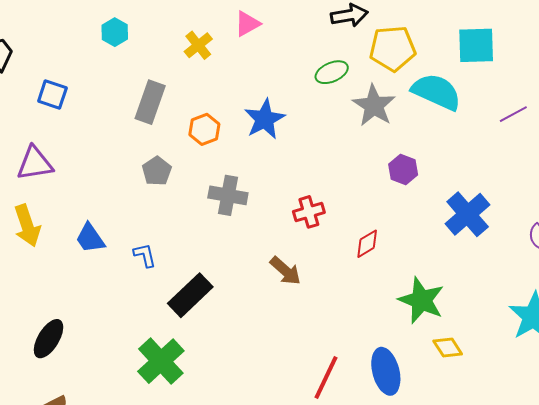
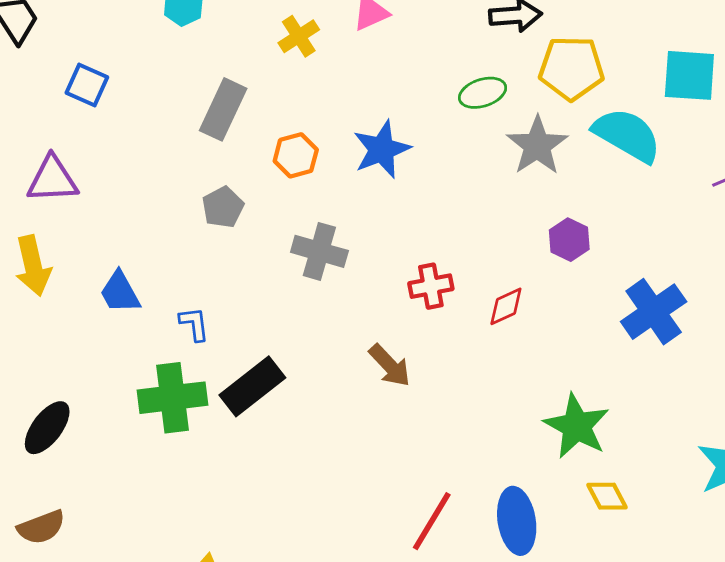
red diamond: (367, 244) -> (506, 306), moved
green cross: (161, 361) -> (172, 398), moved, turned 30

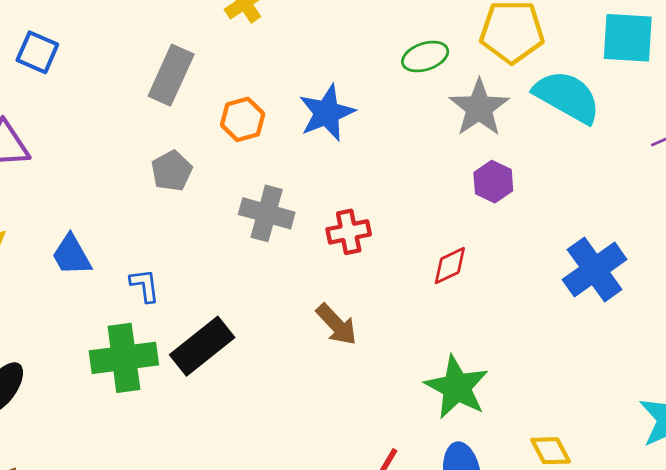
purple hexagon: (569, 240) -> (493, 182), moved
red cross: (431, 286) -> (349, 232), moved
green star: (577, 426) -> (457, 387), moved

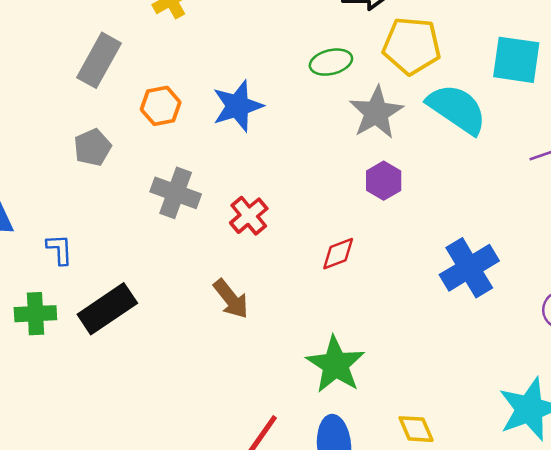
red cross: (349, 232) -> (249, 216), turned -33
green cross: (124, 358) -> (35, 314), size x0.7

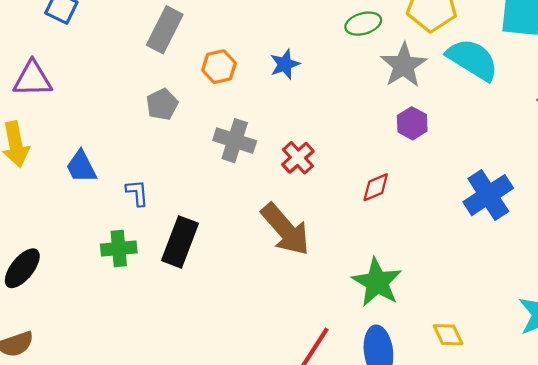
blue star: (238, 106) -> (285, 64), size x0.7
brown arrow: (231, 299) -> (285, 229), size x1.6
black rectangle: (107, 309) -> (180, 242), turned -33

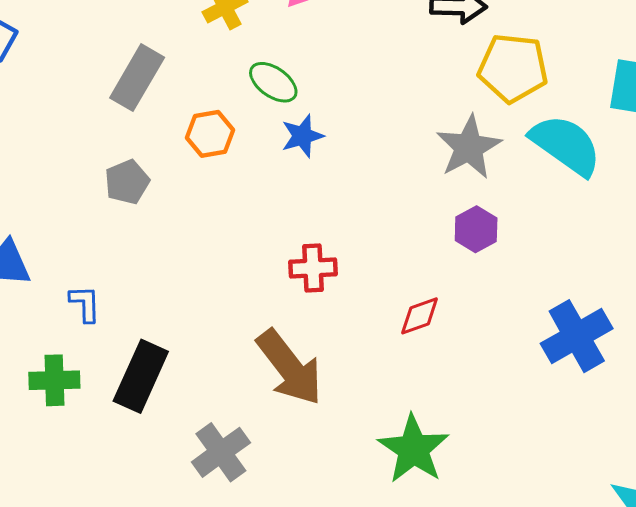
green ellipse: (363, 24) -> (273, 82), moved, turned 48
gray cross: (235, 141) -> (221, 452), moved, turned 33
red cross: (298, 158) -> (313, 268), turned 36

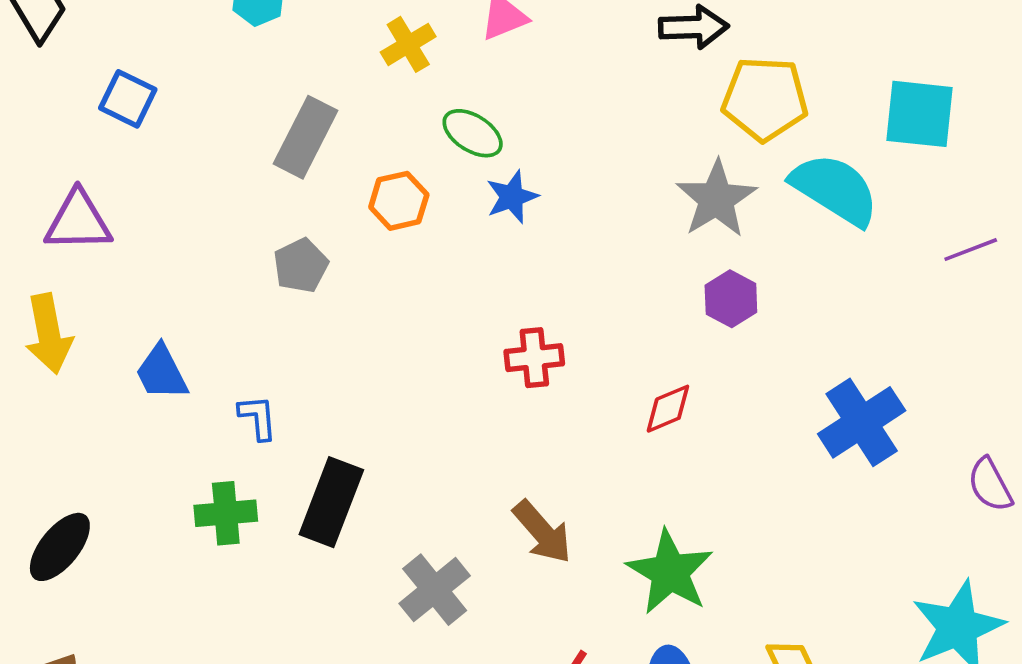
brown arrow: (290, 367) -> (542, 532), moved, size x0.7

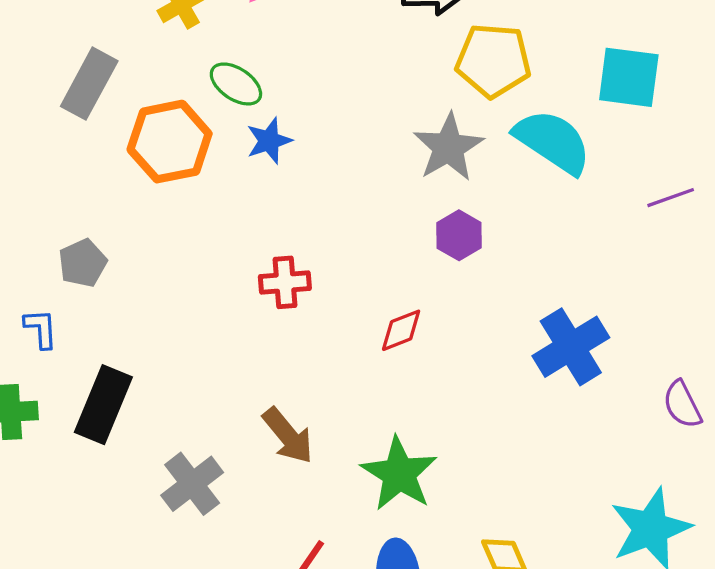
orange hexagon: (399, 201) -> (170, 142), size x1.6
gray pentagon: (301, 265) -> (83, 263), moved

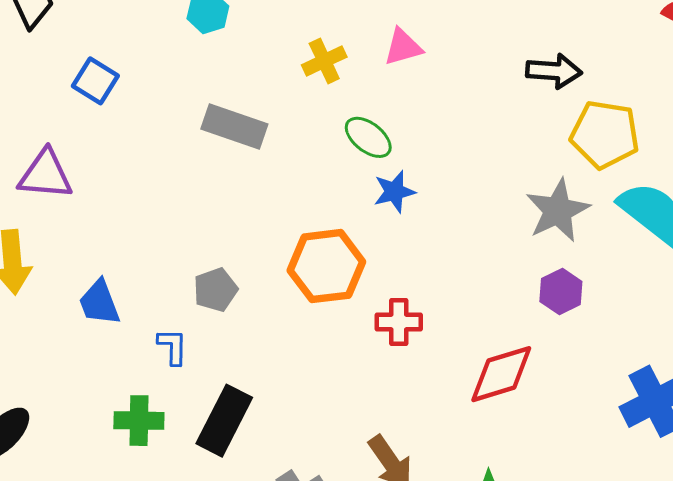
gray rectangle: (89, 84) -> (234, 127), turned 76
orange hexagon: (170, 142) -> (326, 266), moved
red diamond: (401, 330) -> (501, 374), size x1.6

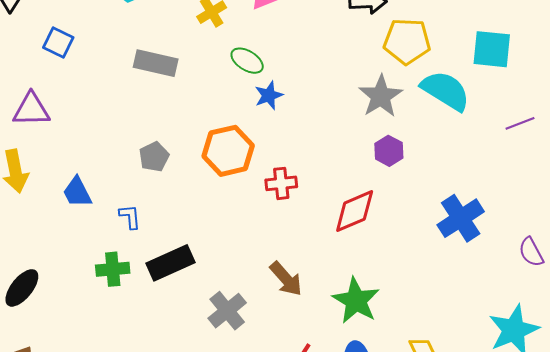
gray pentagon: (215, 290) -> (154, 157), moved
black rectangle: (224, 421) -> (170, 263), turned 45

